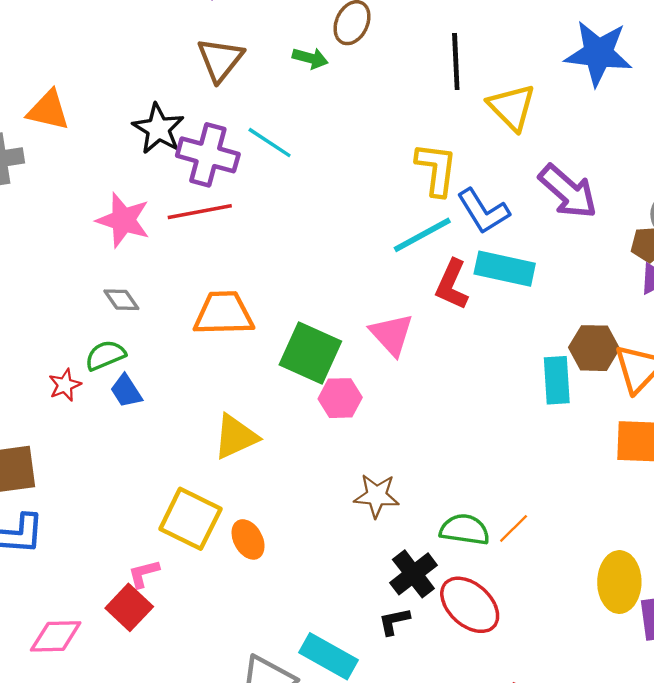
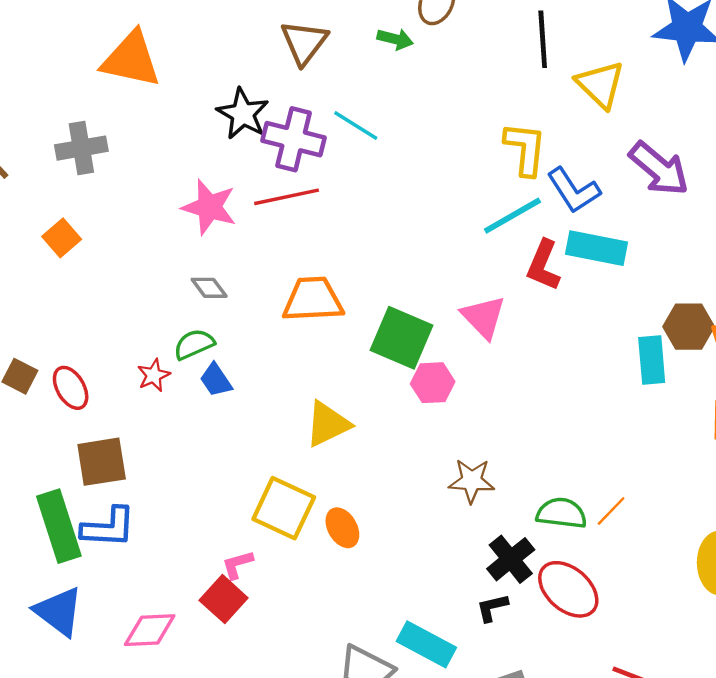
orange triangle: (48, 110) -> (131, 59), moved, size x1.4

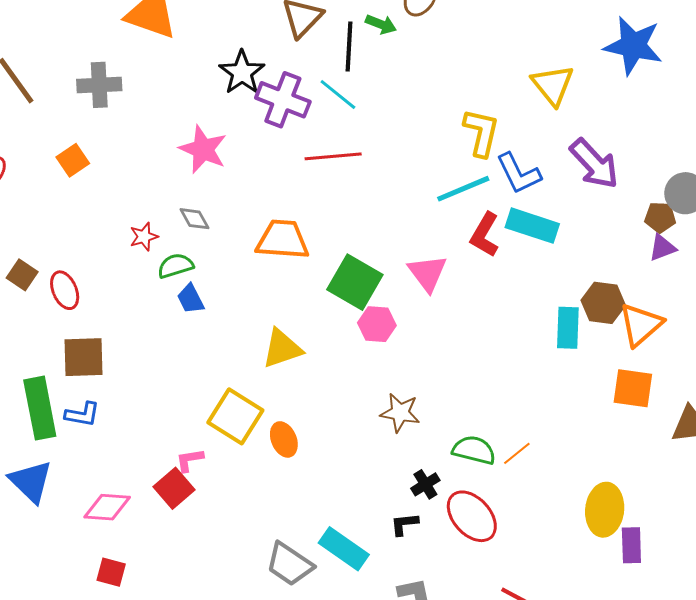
black line: (543, 39) -> (349, 47), moved
red line: (287, 197) -> (333, 156), moved
red star: (154, 375) -> (144, 237), moved
blue L-shape: (108, 527) -> (82, 414), size x0.7
black cross: (511, 559) -> (425, 484), size x0.7

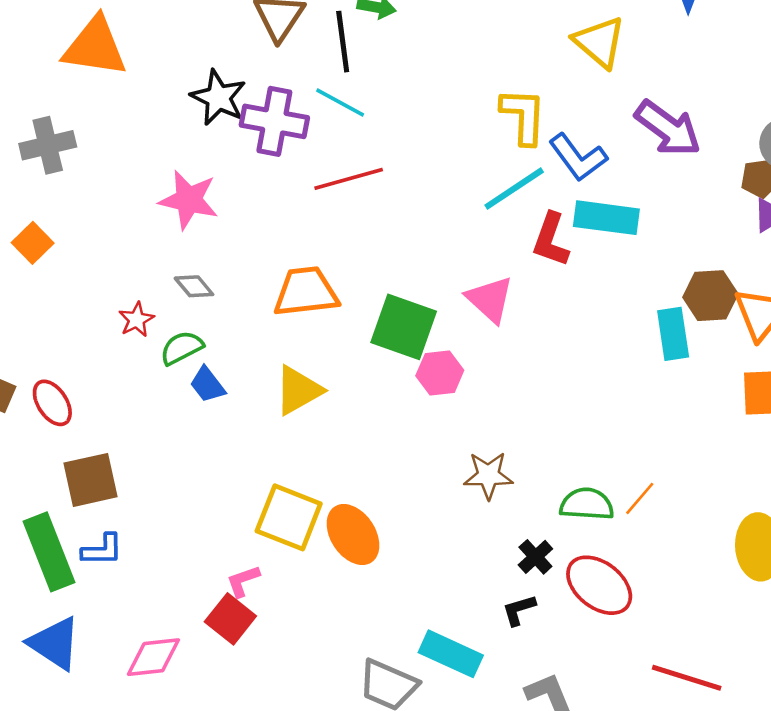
yellow triangle: (282, 349) -> (298, 390), moved
orange ellipse: (284, 439) -> (353, 535), size x1.4

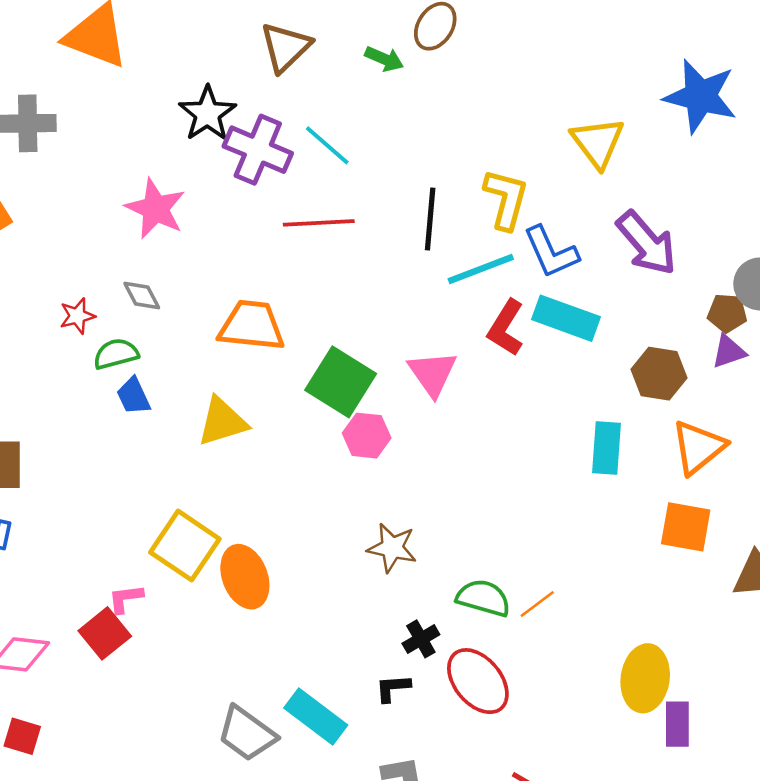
black line: (343, 42) -> (430, 219), moved
brown hexagon: (710, 296) -> (659, 374), moved

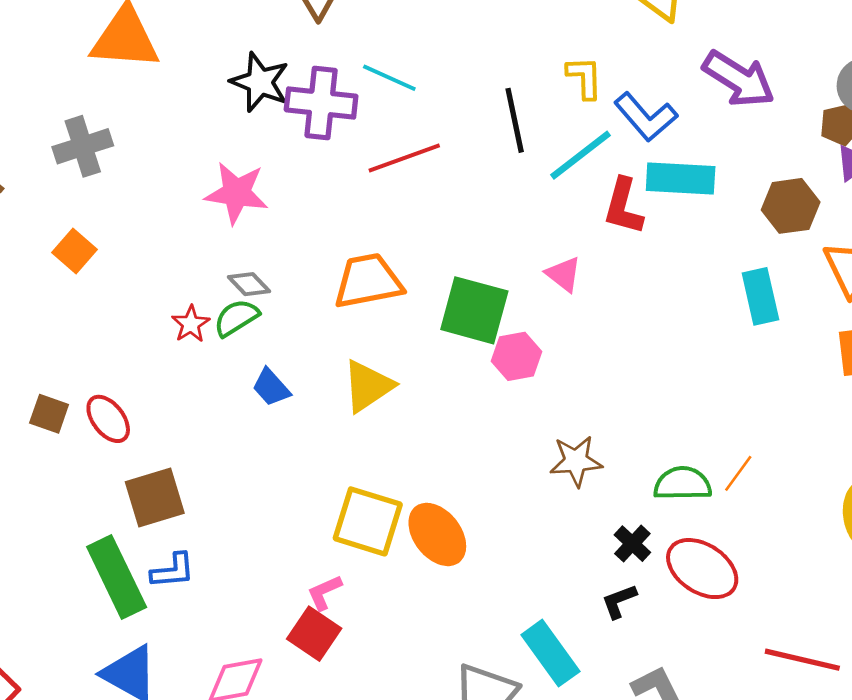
yellow L-shape: (506, 199) -> (584, 78), size x0.7
green semicircle: (116, 354) -> (236, 318), moved
pink triangle: (432, 373) -> (564, 274), size x0.7
cyan rectangle: (316, 717) -> (550, 653), turned 34

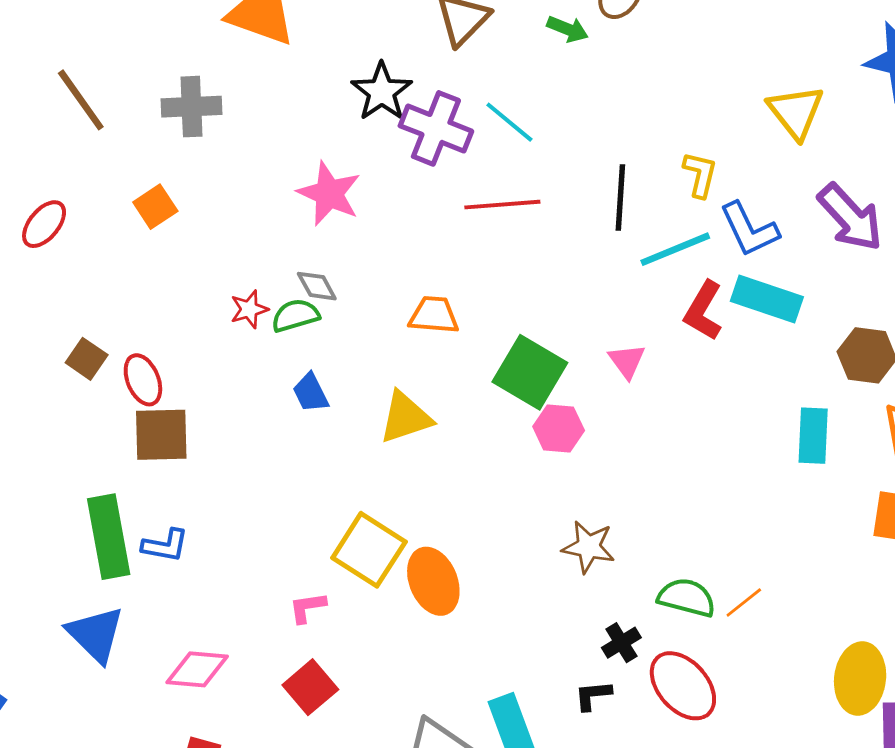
orange trapezoid: (368, 281) -> (434, 315), size x0.7
brown square: (155, 498) -> (161, 435), moved
red square: (314, 634) -> (310, 687), moved

